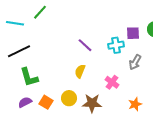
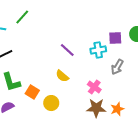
yellow semicircle: (80, 71) -> (62, 76), turned -72
orange square: (46, 102) -> (32, 92), moved
brown star: (92, 103) -> (96, 108), moved

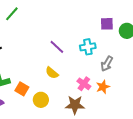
purple square: (115, 38) -> (107, 24), moved
brown star: (96, 108) -> (75, 105), moved
orange star: (117, 109) -> (103, 87), moved

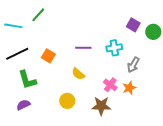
purple square: (107, 24) -> (133, 25), turned 32
purple line: (57, 47) -> (83, 48), turned -42
orange square: (22, 89) -> (48, 56), moved

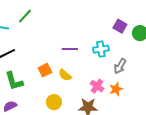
orange square: (48, 56) -> (45, 70), moved, turned 32

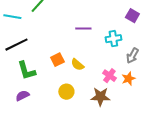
purple line: (70, 49) -> (83, 29), moved

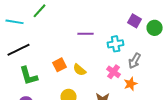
pink cross: (109, 76) -> (114, 72), moved

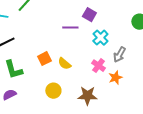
purple square: (135, 21) -> (89, 15), moved
cyan cross: (116, 44) -> (100, 38), turned -35

